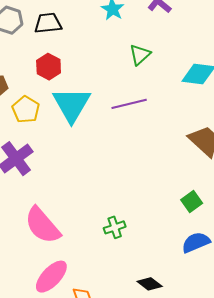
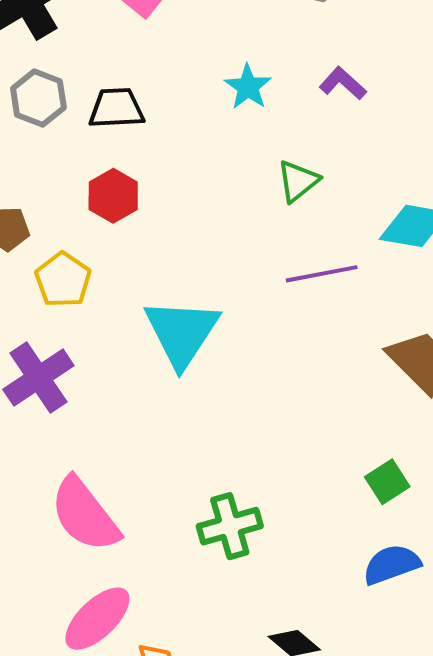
purple line: (129, 104) -> (322, 274), moved
cyan triangle: (72, 105) -> (182, 333), moved
green cross: (115, 227) -> (230, 526), size x1.4

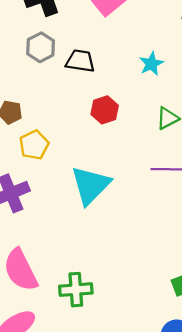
red hexagon: (113, 196) -> (105, 110), moved
green cross: (230, 526) -> (76, 290), moved

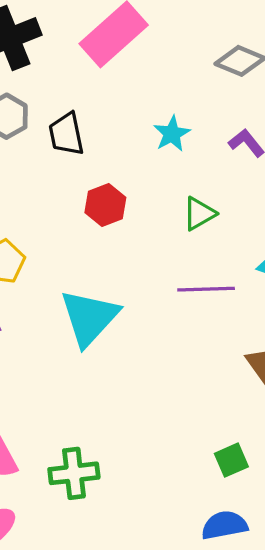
black trapezoid: (80, 61) -> (66, 134), turned -108

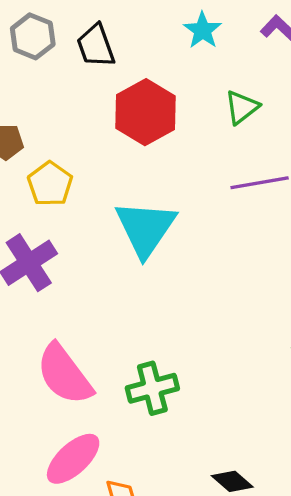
red hexagon: (105, 205) -> (146, 112), size x1.5

